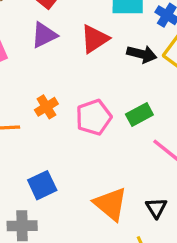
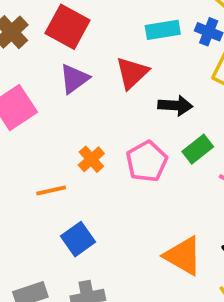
black arrow: (142, 54) -> (175, 106), moved
blue square: (42, 185) -> (78, 239), moved

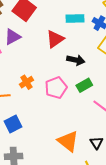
purple triangle: (74, 79) -> (13, 37), moved

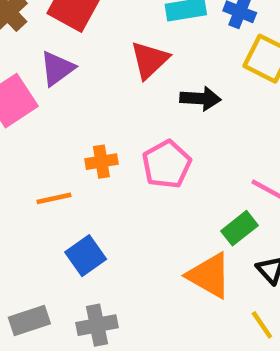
orange cross: (26, 82) -> (101, 162), turned 32
green rectangle: (84, 85) -> (239, 228), moved

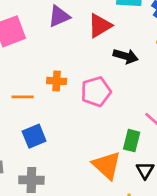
purple triangle: (57, 68) -> (59, 16), moved
green rectangle: (239, 228) -> (132, 141), turned -50

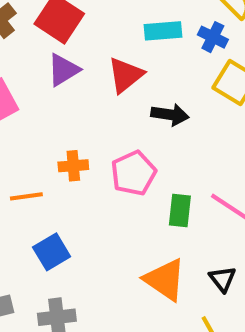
green rectangle: (132, 141) -> (180, 210), moved

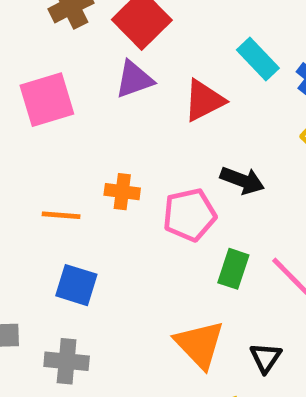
cyan rectangle: (163, 31) -> (258, 59), turned 39
black arrow: (170, 115) -> (242, 180), moved
blue square: (52, 252) -> (76, 285), turned 36

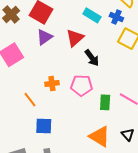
black arrow: (242, 180) -> (92, 58), moved, turned 48
orange line: (61, 215) -> (30, 100), turned 63
pink pentagon: (189, 215) -> (81, 85), turned 30

